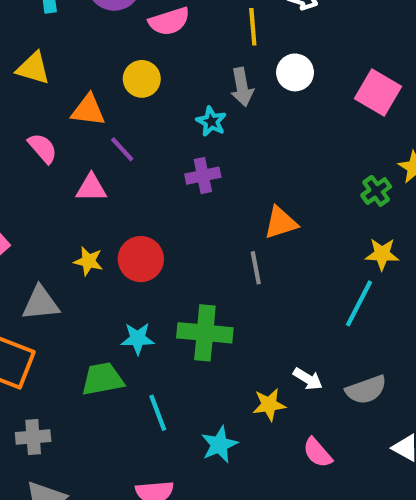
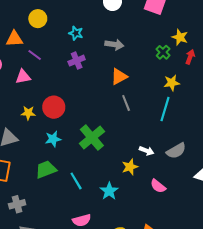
gray arrow: (242, 87) -> (114, 45), moved, turned -60
gray line: (256, 268) -> (126, 103), moved
green cross: (205, 333) -> (92, 138), turned -35
cyan star: (138, 339) -> (53, 139), moved

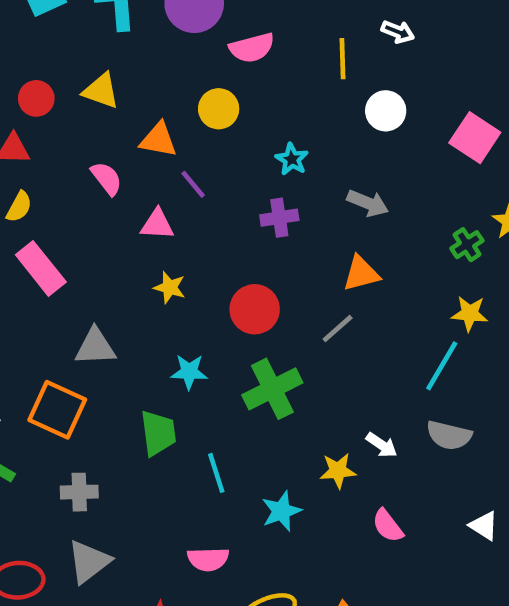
gray line: (126, 103) -> (338, 329), moved, turned 56
red circle: (54, 107) -> (255, 309), moved
yellow star: (28, 113) -> (170, 287), moved
gray semicircle: (176, 151) -> (449, 435), moved, turned 30
green trapezoid: (46, 169) -> (158, 433), turned 90

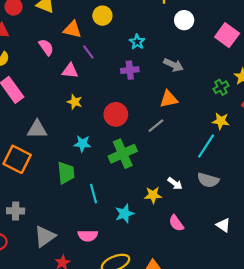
gray cross: (79, 492) -> (16, 211), moved
gray triangle: (89, 562) -> (45, 236), moved

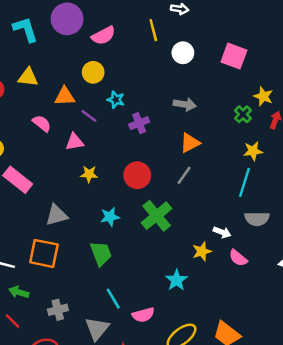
cyan star: (137, 42) -> (116, 100), moved
cyan line: (94, 194) -> (113, 299), moved
pink semicircle: (176, 223) -> (238, 258), moved

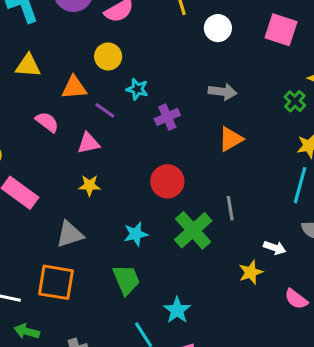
yellow star: (89, 174) -> (90, 185), moved
gray line: (184, 175) -> (230, 208), moved, turned -42
pink semicircle: (238, 258) -> (296, 299), moved
cyan star: (177, 280) -> (177, 310), moved

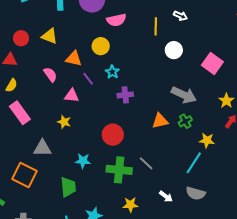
gray arrow: (223, 92) -> (184, 95), moved, size x1.4
green cross: (295, 101) -> (185, 121), moved
gray line: (230, 208) -> (146, 163), turned -56
green cross: (193, 230) -> (119, 170), turned 30
yellow star: (251, 272) -> (130, 205), moved

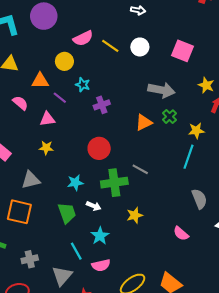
pink semicircle: (116, 20) -> (83, 38), moved
yellow line: (156, 26) -> (110, 46), moved, turned -42
gray semicircle: (196, 193) -> (199, 199), moved, turned -114
white arrow: (166, 196) -> (94, 206), moved

